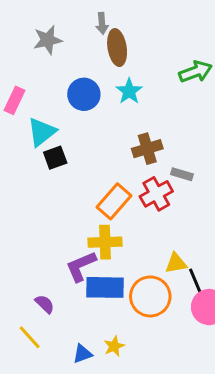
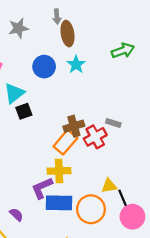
brown cross: (147, 149) -> (74, 126), moved

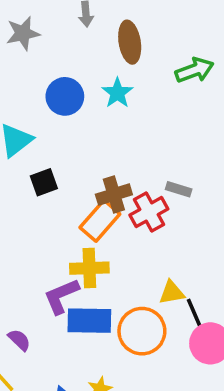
brown ellipse: (68, 34) -> (130, 42), moved
black square: (24, 111) -> (44, 182), moved

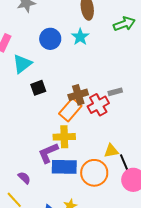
gray rectangle: (179, 189) -> (115, 92), turned -32

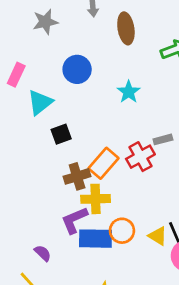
cyan star: (80, 37) -> (129, 92), moved
brown cross: (78, 95) -> (77, 176), moved
yellow triangle: (111, 151) -> (158, 236), moved, turned 42
orange circle: (94, 173) -> (122, 231), moved, size x0.7

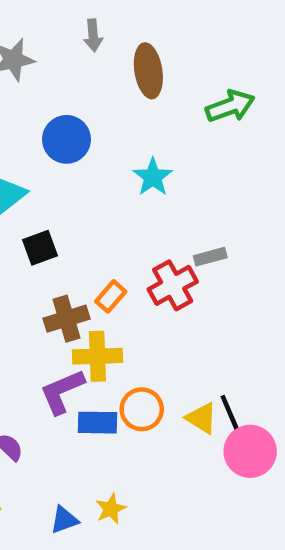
orange rectangle: (103, 163) -> (111, 296), size x0.6
blue rectangle: (96, 239) -> (97, 423), size x0.7

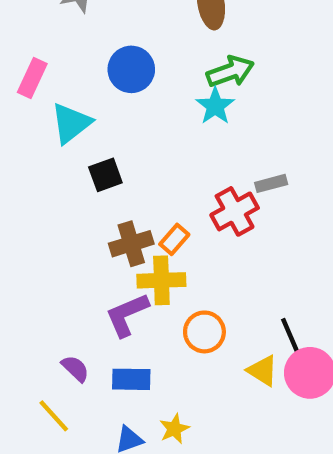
green arrow: (230, 106) -> (230, 72), moved
orange rectangle: (111, 296) -> (174, 239), moved
yellow triangle: (201, 418) -> (263, 371), moved
blue rectangle: (97, 423) -> (131, 379), moved

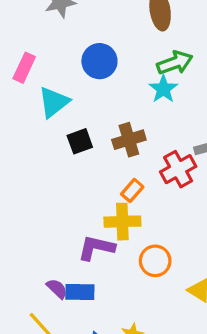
brown cross: (131, 244) -> (129, 140), moved
purple L-shape: (127, 315) -> (96, 248), turned 36
blue rectangle: (131, 379) -> (80, 292), moved

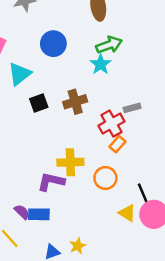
orange rectangle: (132, 190) -> (118, 144), moved
orange circle: (155, 261) -> (105, 178), moved

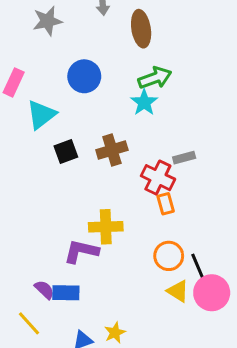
red cross: (111, 124) -> (158, 178), turned -35
orange rectangle: (118, 144) -> (166, 204), turned -56
orange circle: (105, 178) -> (169, 256), moved

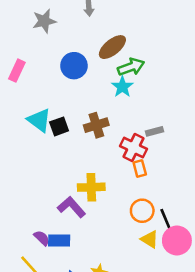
brown ellipse: (141, 29) -> (112, 47), moved, turned 60
cyan triangle: (41, 115) -> (39, 120), moved, turned -45
purple L-shape: (81, 251) -> (71, 207), turned 36

